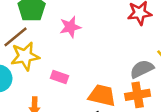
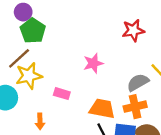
pink star: (70, 27) -> (93, 63), moved

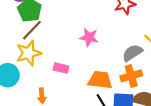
brown line: (19, 58) -> (32, 30), moved
pink star: (93, 63) -> (89, 37), turned 30

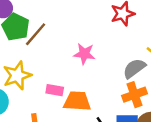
brown line: (32, 30) -> (36, 34), moved
orange trapezoid: (100, 80) -> (77, 101), moved

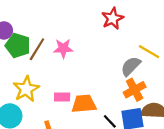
pink star: (84, 54) -> (63, 48), moved

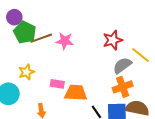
red star: (113, 18) -> (113, 40), moved
brown line: (37, 49) -> (41, 38), turned 30
yellow star: (26, 89) -> (26, 72), size x0.7

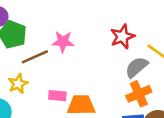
brown line: (41, 38) -> (35, 57), moved

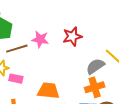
red star: (122, 37) -> (72, 36), moved
pink rectangle: (57, 96) -> (16, 79), moved

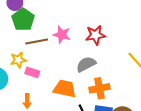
gray semicircle: (95, 66) -> (86, 64), moved
orange cross: (95, 87) -> (99, 88), moved

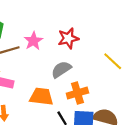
pink star: (62, 35) -> (33, 41), turned 30

